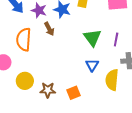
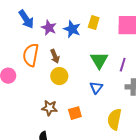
brown arrow: (49, 29) -> (55, 56), moved
yellow semicircle: (112, 80) -> (114, 119), moved
yellow circle: (25, 81) -> (59, 76), moved

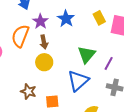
yellow rectangle: (94, 23) -> (99, 18), moved, turned -56
purple star: (49, 28) -> (40, 21), moved
blue triangle: (96, 88) -> (78, 81), size x1.6

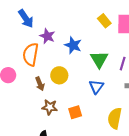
blue star: (66, 19) -> (73, 45), moved
brown arrow: (44, 42) -> (40, 84), moved
blue triangle: (78, 81) -> (96, 87), size x0.7

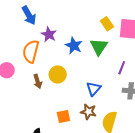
green triangle: (99, 59) -> (99, 47), moved
brown star: (50, 107) -> (88, 112), moved
orange square: (75, 112) -> (63, 117), moved

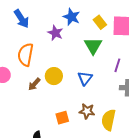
purple star: (49, 34) -> (55, 33), moved
blue star: (74, 46) -> (71, 17), moved
brown arrow: (38, 81) -> (34, 84), turned 64
blue triangle: (94, 89) -> (85, 78), moved

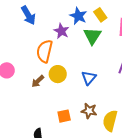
yellow rectangle: (100, 22) -> (100, 15), moved
green triangle: (93, 46) -> (92, 36), moved
orange semicircle: (26, 55) -> (45, 51), moved

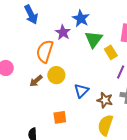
yellow rectangle: (100, 15) -> (111, 52), moved
blue triangle: (89, 78) -> (81, 91), moved
brown star: (89, 111) -> (105, 100), moved

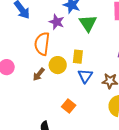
yellow rectangle: (111, 52) -> (78, 57), moved, turned 48
orange square: (60, 117) -> (69, 106), turned -32

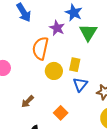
brown arrow: (39, 74) -> (27, 101), moved

